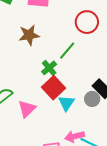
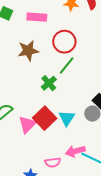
red circle: (87, 22) -> (64, 42), moved
red square: (53, 88) -> (45, 118), moved

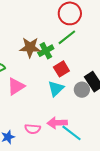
brown star: (28, 51) -> (30, 47), moved
red square: (45, 118) -> (61, 69), moved, size x0.7

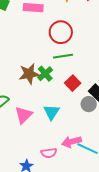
green line: (67, 37) -> (63, 56), turned 42
red square: (61, 69) -> (73, 83), moved
cyan triangle: (56, 89) -> (51, 112), moved

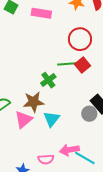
red circle: (61, 32) -> (80, 39), moved
brown star: (29, 74) -> (34, 102), moved
red square: (73, 83) -> (82, 65), moved

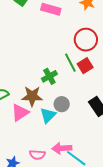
green line: (67, 64) -> (70, 63), turned 60
gray circle: (89, 114) -> (62, 104), moved

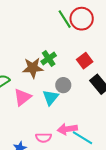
green line: (70, 63) -> (65, 19), moved
red square: (85, 66) -> (85, 61), moved
brown star: (32, 96) -> (33, 68), moved

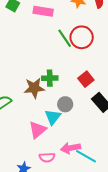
green cross: (49, 58) -> (50, 78), turned 35
pink triangle: (23, 97) -> (38, 130), moved

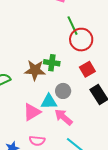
red circle: (82, 37) -> (81, 40), moved
cyan triangle: (53, 117) -> (49, 102), turned 42
pink arrow: (71, 148) -> (64, 117), moved, turned 42

